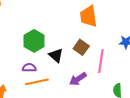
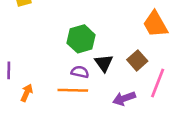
orange trapezoid: (89, 16) -> (155, 24), turned -35
purple semicircle: (29, 68) -> (80, 72), moved

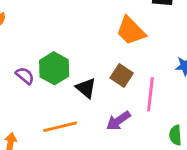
purple semicircle: (80, 72) -> (25, 76), moved, turned 42

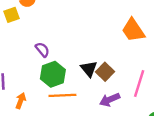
green hexagon: (54, 68) -> (53, 74), moved
brown square: (122, 75) -> (105, 72), moved

